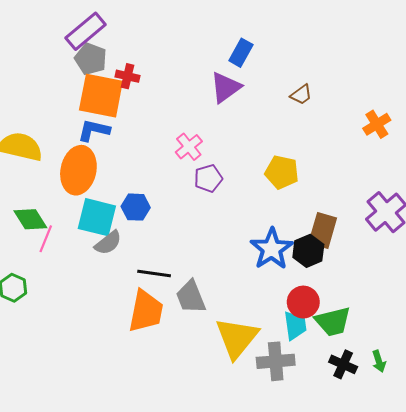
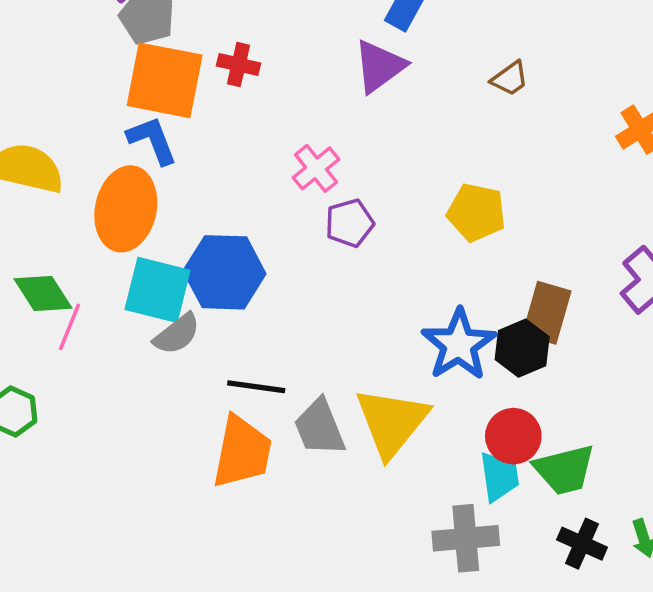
red cross: (127, 76) -> (239, 64), moved
blue L-shape: (94, 130) -> (152, 140), turned 56
blue hexagon: (136, 207) -> (224, 272), size x1.6
yellow triangle: (237, 338) -> (392, 422), moved

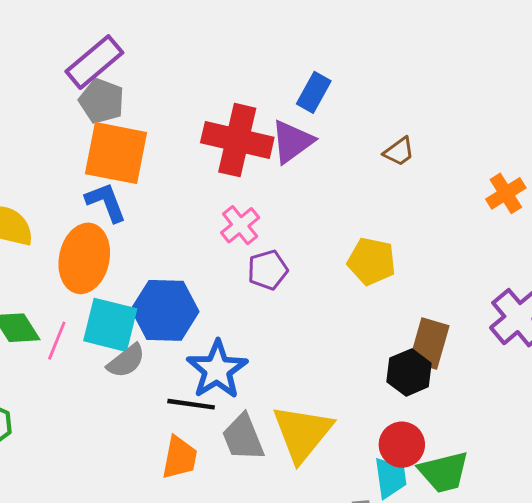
red cross: (239, 64) -> (237, 140), moved, size x2.0
pink line: (69, 327) -> (57, 341), moved
blue star: (459, 345) -> (217, 370), moved
orange trapezoid: (242, 452) -> (180, 458), size x0.7

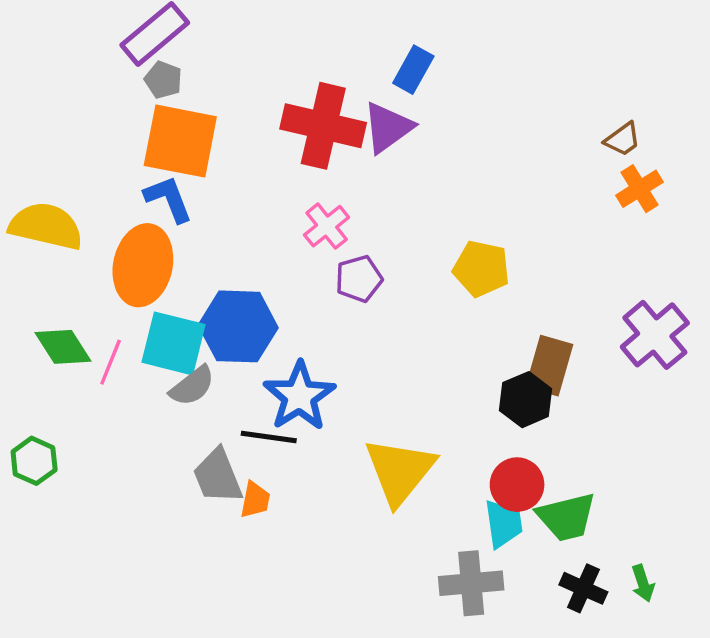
gray pentagon: (102, 101) -> (163, 80), size x0.7
brown trapezoid: (399, 152) -> (623, 139), moved
gray trapezoid: (243, 437) -> (218, 476), moved
orange trapezoid: (180, 458) -> (255, 500), size x0.7

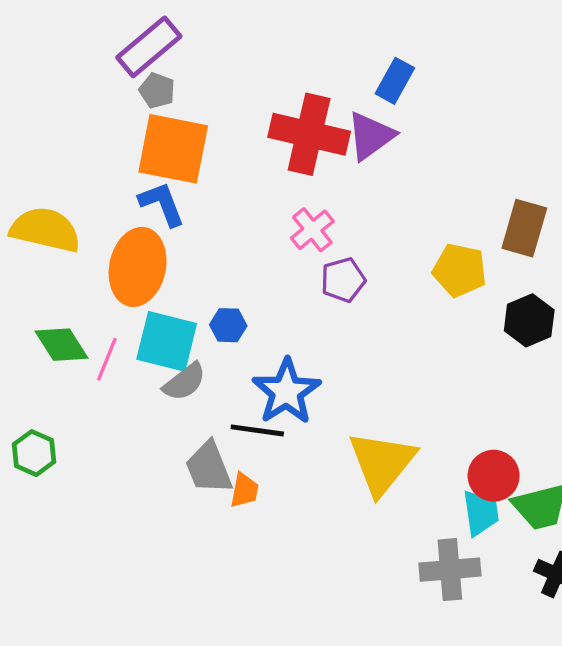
blue hexagon: (238, 326) -> (228, 325), size x0.5
brown rectangle: (549, 366) -> (524, 228), moved
black hexagon: (526, 400) -> (529, 320), moved

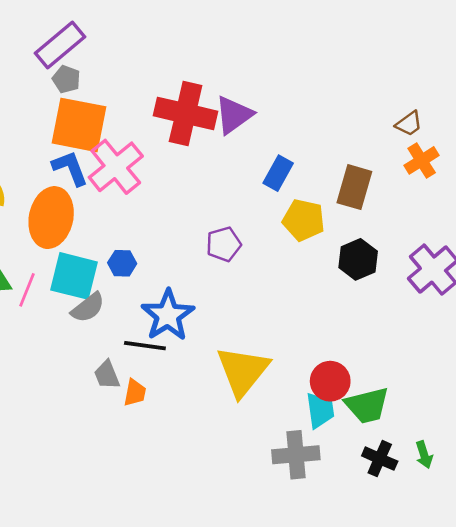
blue rectangle: (395, 81) -> (278, 173), moved
pink cross: (312, 230) -> (116, 167), moved, size x1.6
purple pentagon: (343, 280) -> (224, 244), moved
gray trapezoid: (209, 468) -> (107, 375), size x0.7

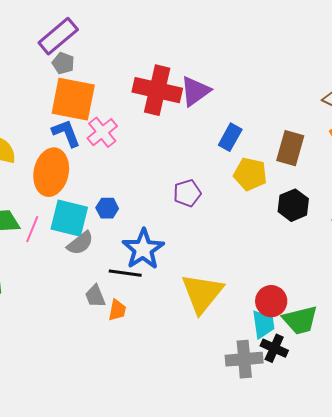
pink cross: (116, 167) -> (102, 132), size x0.7
black cross: (380, 459) -> (274, 348), moved

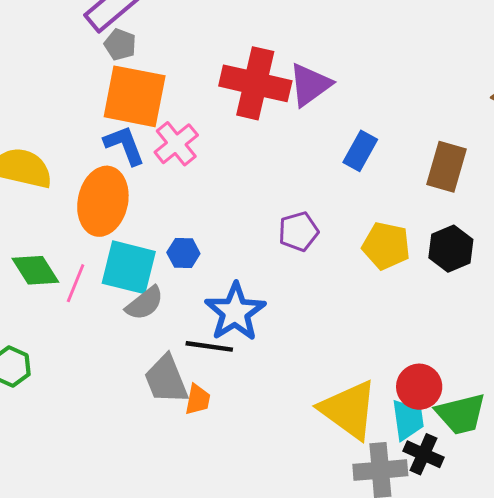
yellow pentagon: (250, 174) -> (386, 246), moved
yellow triangle: (202, 293) -> (349, 410), moved, turned -33
gray trapezoid: (95, 296) -> (166, 379), size x1.5

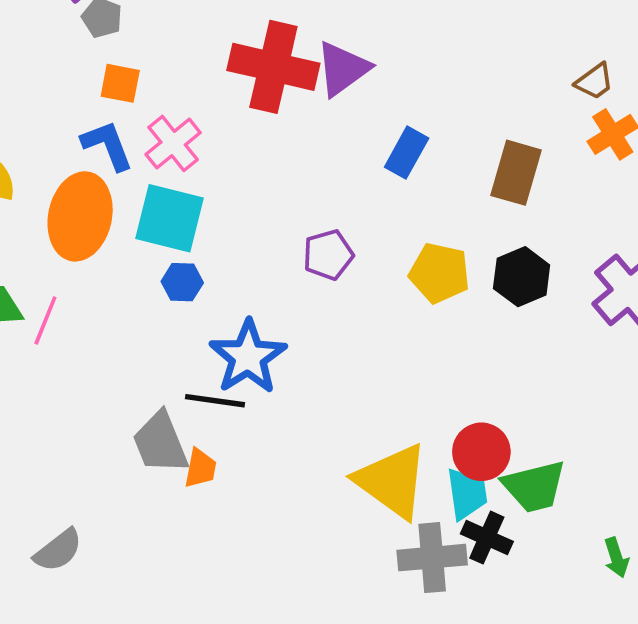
orange square: (135, 96) -> (120, 83), size x0.5
cyan square: (129, 267) -> (169, 218), moved
gray semicircle: (145, 303) -> (58, 550), moved

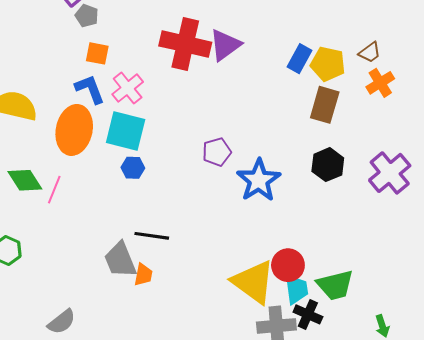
blue rectangle: (407, 153) -> (300, 59), moved
yellow pentagon: (439, 273) -> (328, 64), moved
blue star: (248, 357) -> (259, 180), moved
red circle: (481, 452) -> (288, 265), moved

